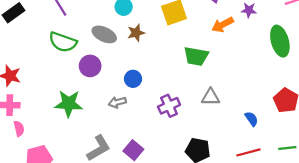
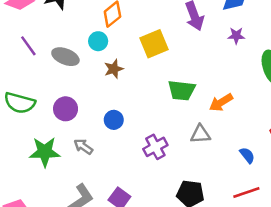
orange arrow: (223, 25) -> (221, 102), moved
gray ellipse: (104, 34) -> (65, 57), moved
green semicircle: (63, 42) -> (20, 103), moved
gray arrow: (117, 102) -> (83, 147), moved, turned 54

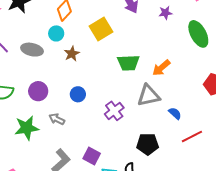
gray triangle: (200, 134) -> (149, 96), size x1.4
blue semicircle: (247, 155) -> (175, 113), moved

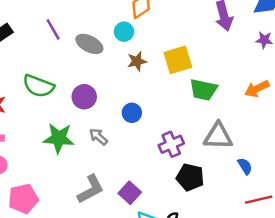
yellow square: (101, 29) -> (178, 60), moved
orange arrow: (161, 68) -> (257, 89), moved
black pentagon: (148, 144) -> (190, 177), moved

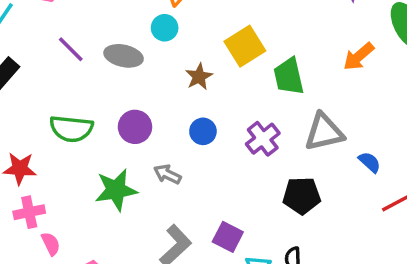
brown star: (137, 61) -> (199, 77), moved
green trapezoid: (203, 90) -> (289, 76), turned 80
purple cross: (171, 144) -> (263, 139), moved

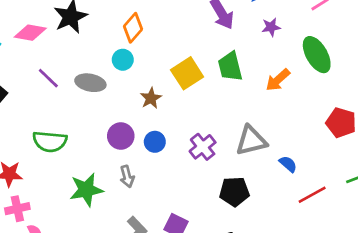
green trapezoid: (289, 76) -> (230, 67), moved
purple circle: (135, 127) -> (121, 136), moved
gray arrow: (167, 174) -> (127, 176), turned -130

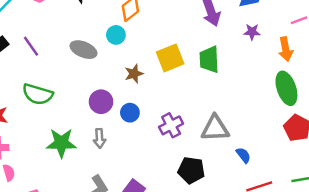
green ellipse: (317, 55) -> (286, 88), moved
purple line: (48, 78) -> (31, 46), moved
orange arrow: (278, 80) -> (286, 49), moved, turned -70

